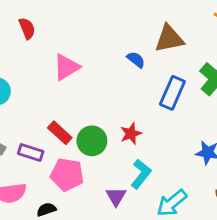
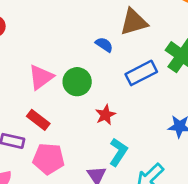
pink triangle: (66, 67) -> (41, 77), moved
blue rectangle: (172, 93) -> (141, 73), turned 44
green circle: (92, 141) -> (77, 82), moved

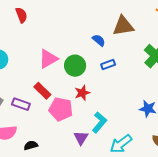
blue rectangle: (141, 73) -> (108, 65), moved, size x0.6
red star: (105, 115) -> (82, 93), moved
pink pentagon: (49, 159) -> (61, 109), moved

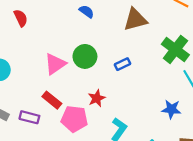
blue semicircle: (99, 40) -> (87, 11), moved
green circle: (75, 66) -> (85, 56), moved

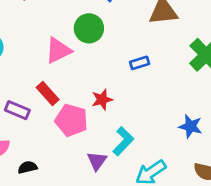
green circle: (85, 56) -> (89, 28), moved

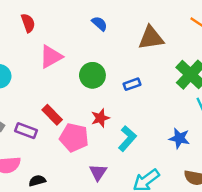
green circle: (89, 28) -> (92, 75), moved
pink triangle: (58, 50) -> (51, 57), moved
cyan L-shape: (123, 141) -> (127, 138), moved

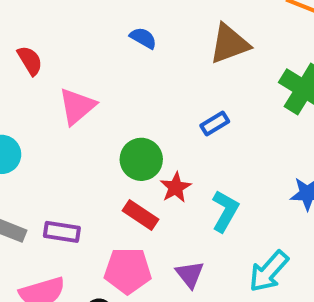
green circle: (92, 75) -> (141, 159), moved
red rectangle: (52, 115) -> (140, 215), moved
pink pentagon: (74, 137) -> (128, 271), moved

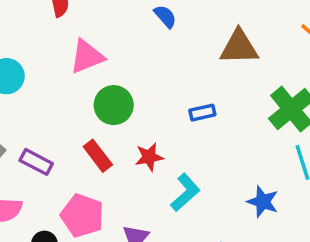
green circle: (141, 159) -> (114, 105), moved
red rectangle: (140, 215) -> (98, 156), moved

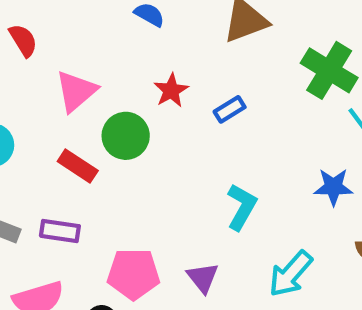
red rectangle: (98, 156) -> (78, 166), moved
red star: (149, 157) -> (171, 91), moved

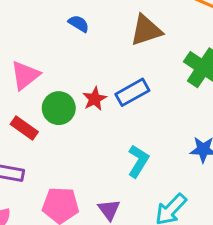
red star: (171, 91) -> (95, 99), moved
blue rectangle: (230, 109) -> (132, 92), size x1.5

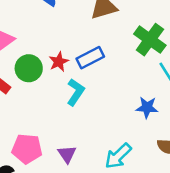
cyan L-shape: (138, 161) -> (75, 92), moved

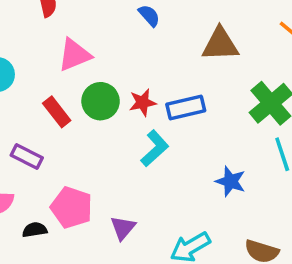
blue star: (147, 107) -> (230, 181), moved

